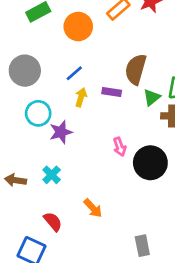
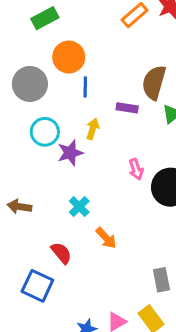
orange circle: (78, 27) -> (69, 57), moved
blue line: (74, 73) -> (85, 87), turned -48
yellow arrow: (81, 97) -> (93, 129), moved
cyan cross: (52, 175) -> (79, 207), moved

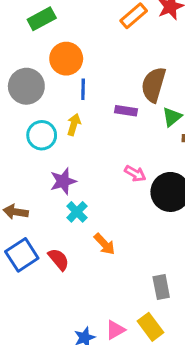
yellow arrow: (93, 129) -> (74, 125), moved
purple star: (70, 153) -> (63, 181), moved
pink arrow: (136, 169) -> (135, 174), turned -42
blue square: (37, 286) -> (22, 255), moved, turned 32

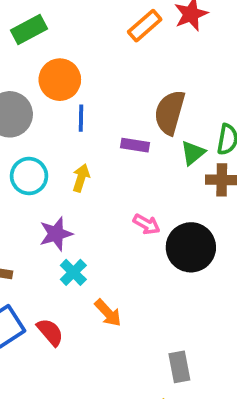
yellow arrow: (74, 125) -> (81, 178), moved

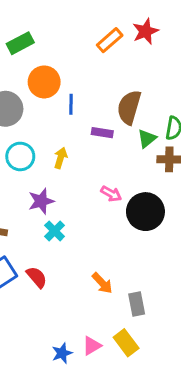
blue line: (81, 118) -> (71, 104), moved
orange arrow: (108, 313) -> (102, 283), moved

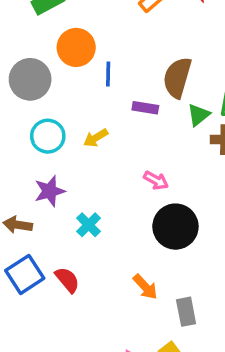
yellow arrow: (61, 158) -> (96, 138), turned -138
purple star: (41, 201) -> (50, 191), moved
black circle: (145, 212) -> (175, 227), moved

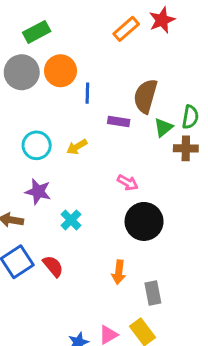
gray circle: (30, 79) -> (22, 72), moved
purple star: (50, 191) -> (38, 192), turned 30
orange arrow: (145, 287) -> (119, 272), turned 50

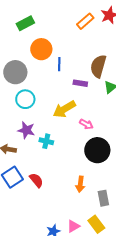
gray circle: (22, 72) -> (15, 72), moved
yellow arrow: (77, 147) -> (64, 109), moved, size x1.6
cyan cross: (71, 220) -> (46, 141), moved, turned -32

